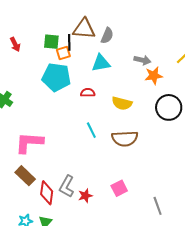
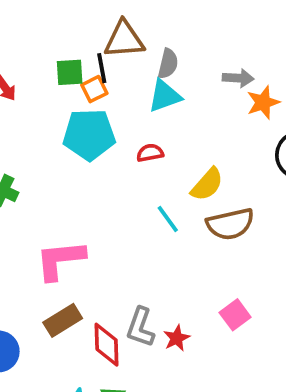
gray semicircle: (107, 36) -> (168, 64), moved
yellow semicircle: (122, 103) -> (207, 184), moved, turned -54
brown rectangle: (25, 176) -> (63, 320), turned -66

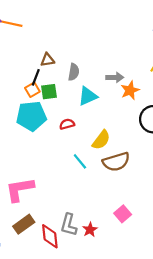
brown triangle: (124, 40) -> (47, 60), size x0.6
black line: (102, 68) -> (36, 77), turned 35
green square: (70, 72) -> (49, 92), moved
cyan triangle: (165, 96) -> (88, 96), moved

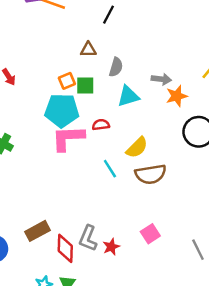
black line: (36, 77) -> (109, 15), moved
pink L-shape: (20, 189) -> (68, 138), moved

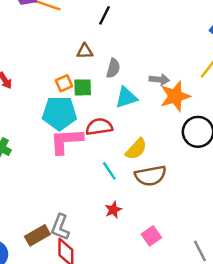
orange star: (177, 96) -> (175, 96), size x1.4
red semicircle: (101, 125) -> (99, 127), size x1.5
gray L-shape: (88, 238) -> (60, 227), moved
red star: (111, 247) -> (113, 210), moved

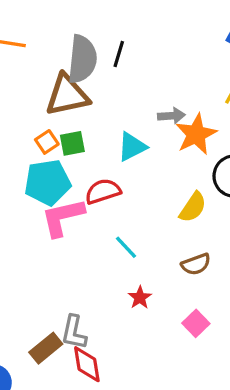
black line: (105, 15) -> (119, 54), moved
brown triangle: (85, 51) -> (67, 95), size x2.0
gray semicircle: (113, 68) -> (82, 59), moved, size x1.8
yellow semicircle: (136, 149) -> (193, 207), moved
brown semicircle: (150, 176) -> (196, 264), moved, size x0.7

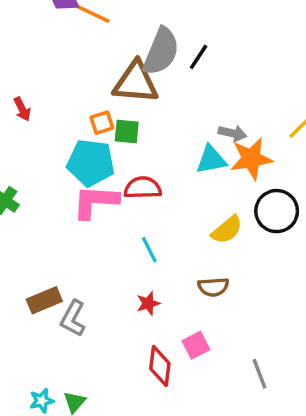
cyan triangle: (132, 147) -> (211, 160), moved
brown rectangle: (46, 348) -> (44, 300), moved
red diamond: (87, 364) -> (160, 366), moved

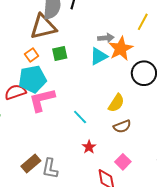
green square: (127, 132) -> (60, 53), moved
red semicircle: (143, 188) -> (15, 92), moved
yellow semicircle: (227, 230) -> (116, 103), moved

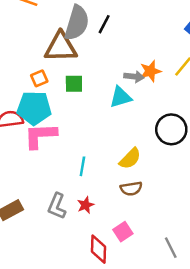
orange star: (121, 49) -> (150, 71), moved, size x0.7
cyan line: (80, 117) -> (82, 166), turned 42
gray L-shape: (50, 168) -> (57, 206), moved

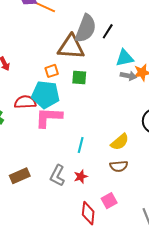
cyan triangle: (121, 97) -> (125, 58), moved

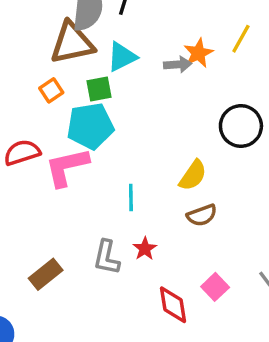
cyan triangle: (125, 58) -> (122, 57), moved
cyan pentagon: (45, 95) -> (90, 126), moved
pink square: (109, 201) -> (215, 287), moved

